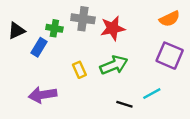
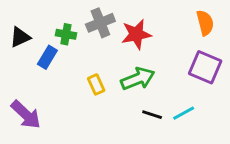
gray cross: (83, 19) -> (100, 23), turned -30
orange semicircle: (170, 19) -> (205, 23), turned -78
purple arrow: (43, 95) -> (26, 115), moved, turned -128
black line: (124, 104) -> (152, 115), moved

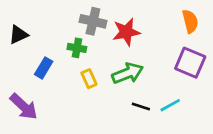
gray cross: (100, 23) -> (93, 21), turned 35
green cross: (66, 34) -> (77, 48), moved
blue rectangle: (47, 57) -> (44, 68), moved

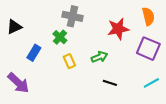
red star: (126, 32) -> (118, 29), moved
green cross: (77, 48) -> (60, 37), turned 32
green arrow: (128, 73) -> (99, 57), size x0.7
cyan line: (170, 105) -> (151, 83), moved

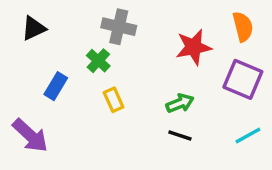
black triangle: (14, 27) -> (34, 28), moved
green arrow: (99, 57) -> (180, 103), moved

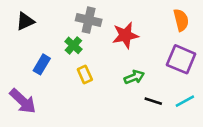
red star: (194, 47) -> (125, 35), moved
black line: (180, 136) -> (153, 101), moved

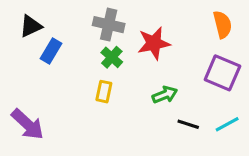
green cross: (73, 45) -> (112, 57), moved
blue rectangle: (42, 64) -> (51, 51), moved
yellow rectangle: (85, 75) -> (104, 92), turned 36

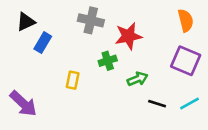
green cross: (112, 57) -> (108, 61), moved, turned 30
yellow rectangle: (104, 92) -> (73, 80), moved

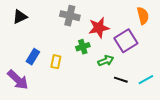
blue rectangle: (43, 43) -> (33, 57), moved
purple square: (186, 61) -> (126, 41), moved, turned 35

